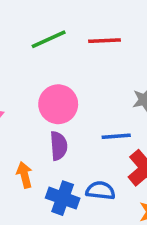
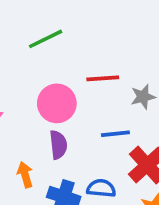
red line: (105, 41) -> (103, 78), moved

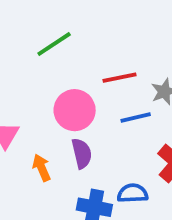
blue line: (115, 134) -> (136, 118), moved
orange arrow: (25, 175) -> (42, 168), moved

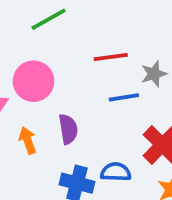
pink circle: (75, 110) -> (33, 81), moved

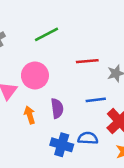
blue line: (124, 97) -> (96, 100), moved

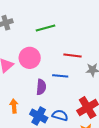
blue line: (96, 100) -> (60, 76), moved
orange arrow: (30, 115) -> (14, 106), moved

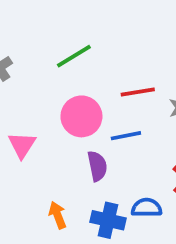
pink circle: (30, 58) -> (81, 116), moved

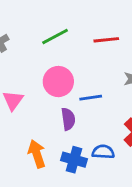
red line: (138, 92) -> (106, 40), moved
orange arrow: (58, 215) -> (37, 154), size x1.4

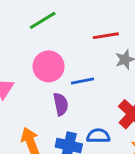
red line: (106, 40) -> (106, 36), moved

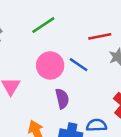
blue line: (82, 81) -> (79, 65), moved, turned 48

